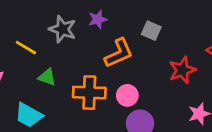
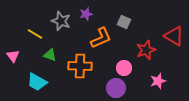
pink circle: (127, 95) -> (124, 68), moved

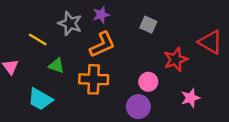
orange L-shape: (101, 38) -> (102, 45), moved

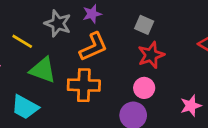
red star: (176, 59) -> (151, 55), moved
green triangle: (56, 66) -> (43, 70), size x1.5

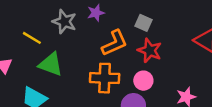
orange L-shape: (93, 47) -> (115, 43), moved
red star: (151, 55) -> (150, 50), turned -30
orange cross: (84, 85) -> (105, 78), moved

